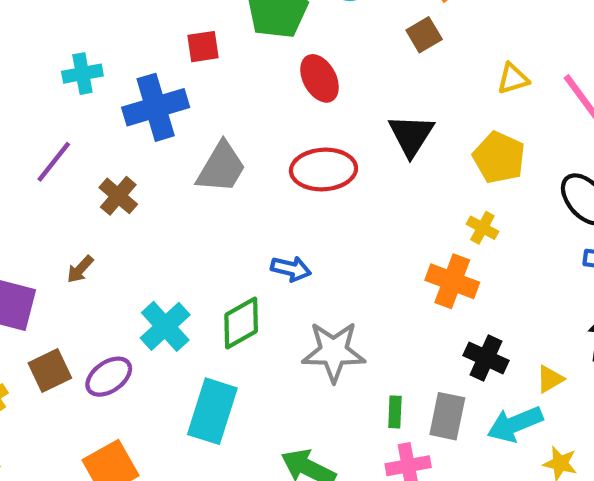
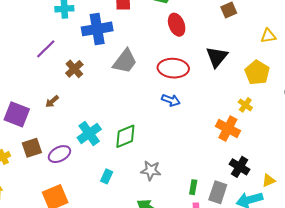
blue arrow: (291, 269) -> (171, 100), moved
gray star: (334, 352) -> (151, 170), moved, size x0.7
cyan rectangle: (212, 411) -> (107, 176), size x0.5

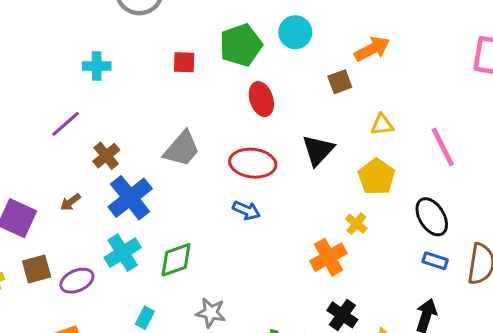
blue cross: (97, 29) -> (130, 198), moved, turned -32
yellow triangle: (268, 36) -> (382, 125), moved
orange cross: (228, 129) -> (328, 257), turned 30

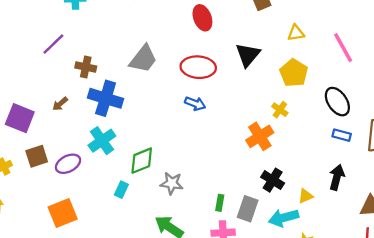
brown cross: (106, 156) -> (86, 67), turned -36
blue cross: (130, 198) -> (106, 98), turned -32
green diamond: (176, 260) -> (142, 161), moved

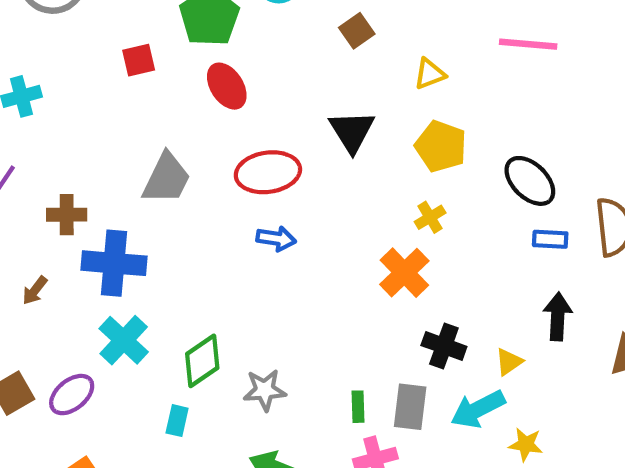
red ellipse: (202, 18) -> (227, 86), moved
pink line: (343, 48) -> (528, 44), moved, turned -44
yellow cross: (280, 110) -> (430, 217), turned 35

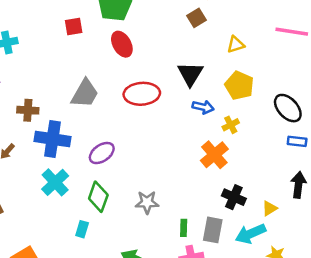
blue arrow: (276, 239) -> (203, 107), moved
green diamond: (202, 361) -> (98, 197), turned -40
gray star: (265, 390) -> (147, 202), moved
purple ellipse: (72, 395) -> (102, 153), moved

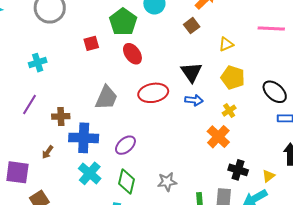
blue arrow: (203, 107) -> (194, 100), moved

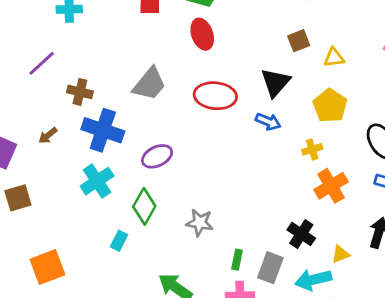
brown square: (192, 26) -> (299, 41), moved
orange cross: (218, 137) -> (331, 186), moved

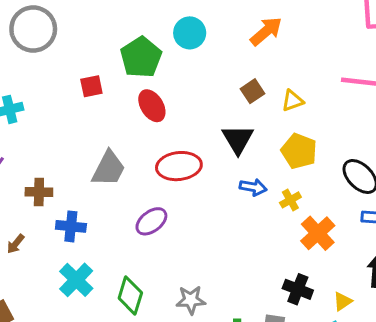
blue arrow: (268, 122) -> (253, 187), moved
blue cross: (103, 130) -> (71, 226), size x0.7
purple ellipse: (157, 156) -> (151, 221), moved

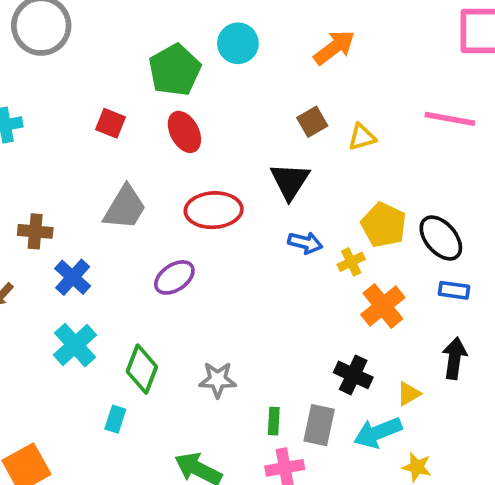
red square: (91, 86) -> (111, 123), moved, turned 30
yellow pentagon: (299, 151) -> (384, 225), moved
blue cross: (71, 226) -> (73, 277), turned 32

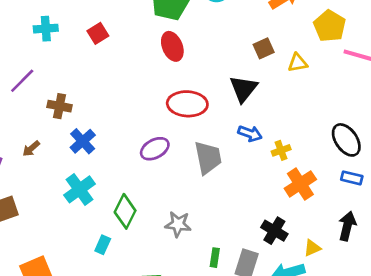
red square: (111, 123) -> (98, 33), moved, turned 30
gray trapezoid: (125, 208) -> (208, 158), moved, turned -48
yellow pentagon: (384, 225) -> (330, 26), moved

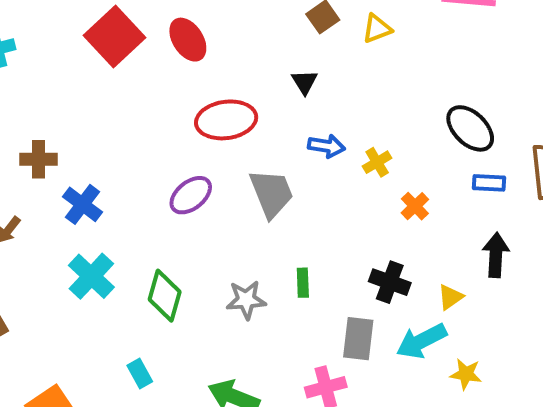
red square: (98, 33) -> (115, 36), moved, size x1.8
black triangle: (243, 89) -> (304, 82), size x0.6
orange cross: (300, 184) -> (415, 206), size x0.6
cyan rectangle: (103, 245) -> (140, 374), moved, turned -42
green rectangle: (215, 258) -> (303, 283), moved

